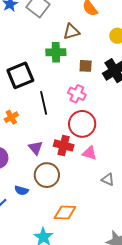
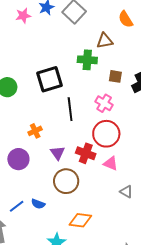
orange cross: (11, 117) -> (35, 131), moved
blue semicircle: (21, 190) -> (38, 204), moved

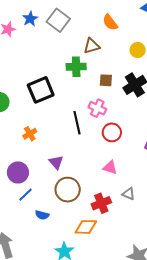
black line: (70, 109) -> (77, 123), moved
orange cross: (35, 131) -> (30, 134), moved
red circle: (106, 134) -> (112, 132), moved, size x0.7
red cross: (86, 153) -> (101, 203), moved, turned -36
blue line: (17, 206) -> (25, 195), moved

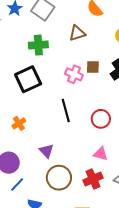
green cross: (76, 67) -> (38, 45), moved
pink cross: (97, 108) -> (74, 74), moved
red cross: (101, 203) -> (93, 179), moved

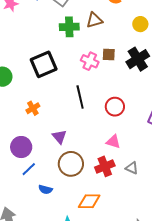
green cross: (38, 45) -> (69, 27), moved

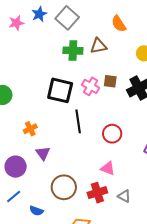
black square: (44, 64) -> (60, 90), moved, turned 32
purple triangle: (59, 137) -> (43, 153), moved
blue line: (29, 169) -> (14, 197), moved

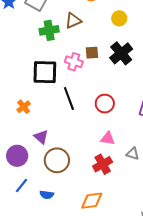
orange cross: (30, 129) -> (24, 107), moved
brown circle: (64, 187) -> (57, 160), moved
gray triangle: (124, 196) -> (133, 154), moved

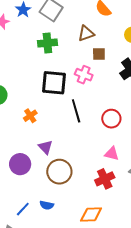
green cross: (49, 30) -> (47, 43), moved
brown square: (92, 53) -> (99, 54), moved
blue line: (22, 185) -> (23, 209), moved

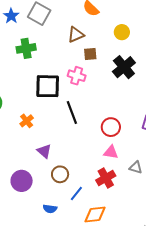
green cross: (47, 43) -> (26, 48), moved
red circle: (111, 119) -> (111, 127), moved
purple circle: (20, 164) -> (22, 181), moved
brown circle: (59, 172) -> (60, 174), size x0.7
blue line: (23, 209) -> (76, 194), moved

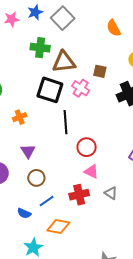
brown triangle: (76, 35) -> (64, 62), moved, size x1.4
red circle: (111, 127) -> (87, 147), moved
blue semicircle: (50, 209) -> (24, 213), moved

